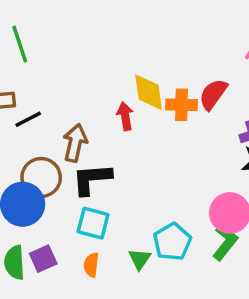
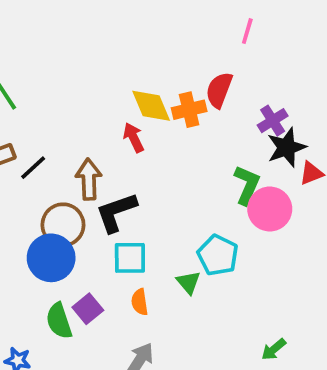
green L-shape: (225, 242) -> (247, 185), moved

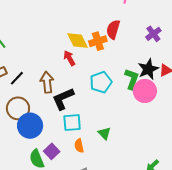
purple cross: (273, 121) -> (153, 34), moved
black star: (286, 147) -> (148, 69), moved
brown circle: (63, 225) -> (18, 108), moved
cyan pentagon: (218, 255) -> (101, 82), moved, turned 30

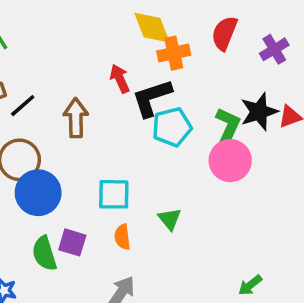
red semicircle: (113, 29) -> (224, 33), moved
yellow diamond: (77, 41) -> (152, 28), moved
pink circle: (145, 91) -> (230, 161), moved
black L-shape: (63, 99) -> (152, 98), moved
purple square: (52, 151) -> (72, 242), turned -35

